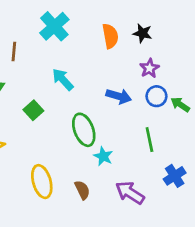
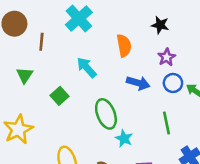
orange semicircle: (110, 36) -> (124, 46), moved

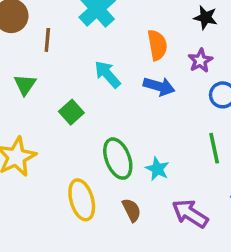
purple star: (167, 57) -> (200, 61), moved
blue arrow: (138, 83) -> (159, 86), moved
green ellipse: (106, 114) -> (118, 159), moved

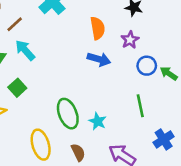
brown line: (47, 40) -> (15, 24), turned 42
cyan arrow: (107, 74) -> (25, 50), moved
green square: (71, 112) -> (17, 88), moved

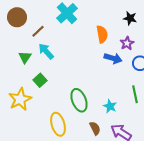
blue arrow: (99, 59) -> (113, 58), moved
cyan star: (98, 121) -> (110, 106), moved
brown semicircle: (78, 152) -> (95, 128), moved

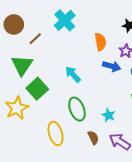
cyan arrow: (46, 51) -> (73, 74), moved
green triangle: (25, 57) -> (22, 65), size x1.6
green square: (40, 80) -> (37, 89), size x1.5

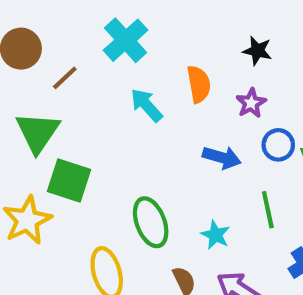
blue arrow: (112, 66) -> (222, 157), moved
cyan arrow: (73, 74) -> (146, 105), moved
green square: (37, 89) -> (69, 180), turned -30

